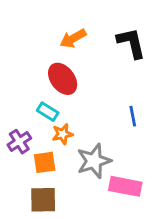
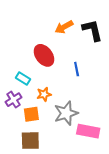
orange arrow: (73, 38) -> (64, 27), moved
cyan rectangle: (48, 112) -> (23, 79), moved
blue line: (133, 116) -> (77, 69), moved

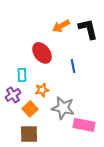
cyan rectangle: (23, 79) -> (22, 75), turned 56
gray star: (66, 113) -> (63, 108), turned 30
orange square: (31, 114) -> (30, 109), turned -35

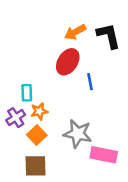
red ellipse: (42, 53) -> (68, 62), moved, turned 70
orange star: (42, 90) -> (39, 111), moved

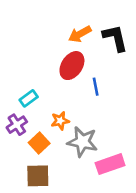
cyan rectangle: (27, 93) -> (29, 98), turned 56
orange star: (39, 111) -> (60, 121), moved
pink rectangle: (104, 155) -> (110, 164), turned -30

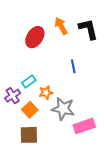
orange arrow: (80, 34) -> (61, 26), turned 90
red ellipse: (72, 66) -> (35, 37), moved
cyan rectangle: (29, 98) -> (29, 82), moved

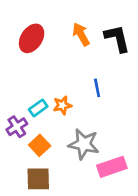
red ellipse: (35, 37) -> (32, 38), moved
orange star: (46, 93) -> (62, 105), moved

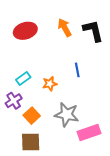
red ellipse: (32, 38) -> (25, 31), turned 40
cyan rectangle: (38, 108) -> (23, 78), moved

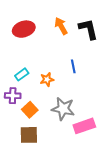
purple cross: (14, 101) -> (13, 96), turned 35

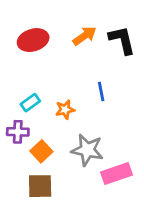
orange arrow: (61, 26) -> (85, 36), turned 84

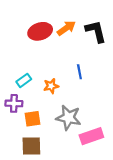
red ellipse: (33, 40) -> (40, 31), moved
orange square: (41, 151) -> (32, 119), turned 35

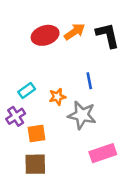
purple cross: (14, 103) -> (16, 116), turned -35
gray star: (69, 118) -> (82, 115), moved

